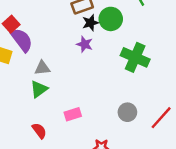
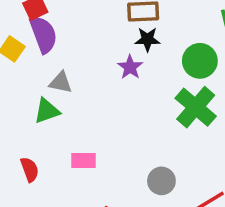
green circle: (111, 19) -> (200, 61), moved

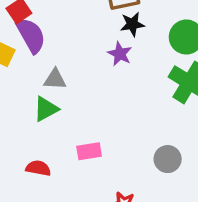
red semicircle: (30, 169) -> (38, 168), turned -50

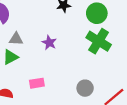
purple star: (120, 54) -> (49, 43), moved

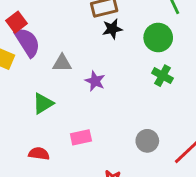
gray triangle: (16, 39) -> (62, 63), moved
green cross: (99, 41) -> (163, 76), size x0.6

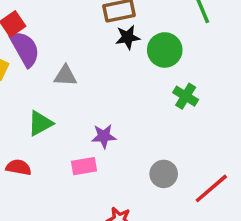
green circle: (158, 37) -> (165, 50), moved
purple star: (95, 81) -> (104, 136), moved, turned -30
red semicircle: (39, 154) -> (19, 167), moved

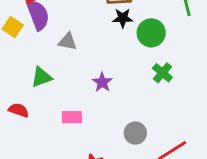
purple star: (104, 136) -> (102, 82), moved, turned 30

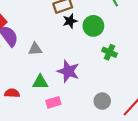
green triangle: (41, 77) -> (40, 82), moved, turned 35
purple star: (102, 82) -> (68, 71), size x1.5
red semicircle: (19, 110) -> (12, 93), moved

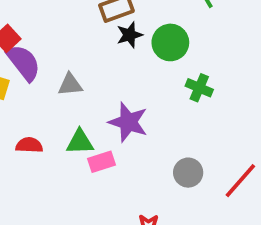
red semicircle: (12, 93) -> (29, 145), moved
pink rectangle: (53, 102) -> (101, 162), moved

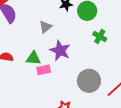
gray triangle: (70, 85) -> (46, 27), moved, turned -40
gray circle: (188, 173) -> (89, 81), size x1.5

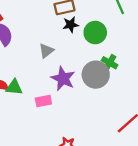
green triangle: (33, 58) -> (14, 87), moved
gray circle: (89, 81) -> (96, 75), moved

